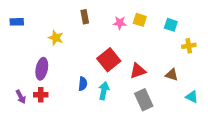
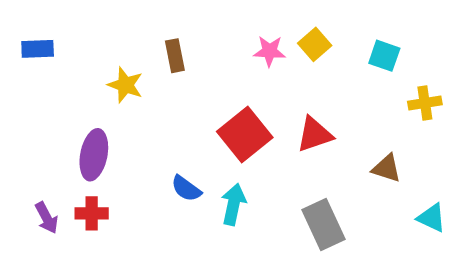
brown rectangle: (85, 17) -> (175, 56), moved
yellow square: (140, 20) -> (315, 44), turned 32
red triangle: (138, 71) -> (315, 134), moved
blue semicircle: (83, 84) -> (186, 189), turned 120

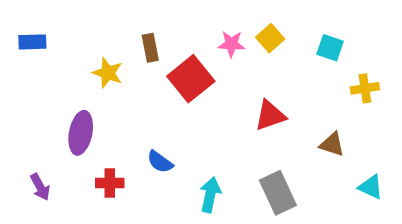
red square: (245, 134) -> (191, 79), moved
cyan arrow: (233, 204) -> (210, 195), moved
red cross: (92, 213) -> (110, 183), moved

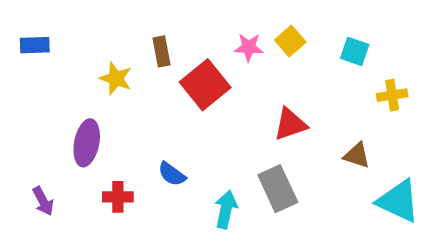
cyan triangle: (371, 187) -> (398, 201), size x1.6
gray rectangle: (278, 193) -> (278, 189), moved

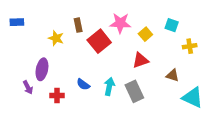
yellow square: (290, 41) -> (145, 34), moved
pink star: (249, 47) -> (120, 23), size x1.5
purple arrow: (43, 201) -> (28, 87), moved
cyan arrow: (226, 209) -> (109, 86), moved

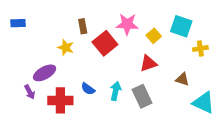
cyan square: (172, 25) -> (181, 26), size x1.5
yellow star: (56, 38) -> (66, 47), moved
purple ellipse: (42, 69) -> (45, 73), turned 50
red cross: (57, 95) -> (60, 100), size x1.6

